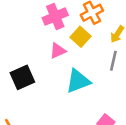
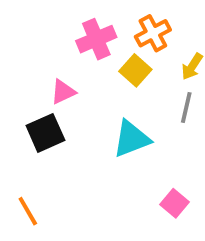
pink triangle: (58, 51) -> (63, 92), moved

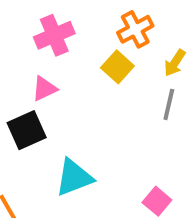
pink cross: (96, 39) -> (54, 35), moved
cyan triangle: (131, 139) -> (74, 178), moved

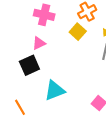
pink cross: (54, 35) -> (44, 15), turned 36

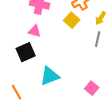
pink triangle: (39, 43) -> (35, 31), turned 40

